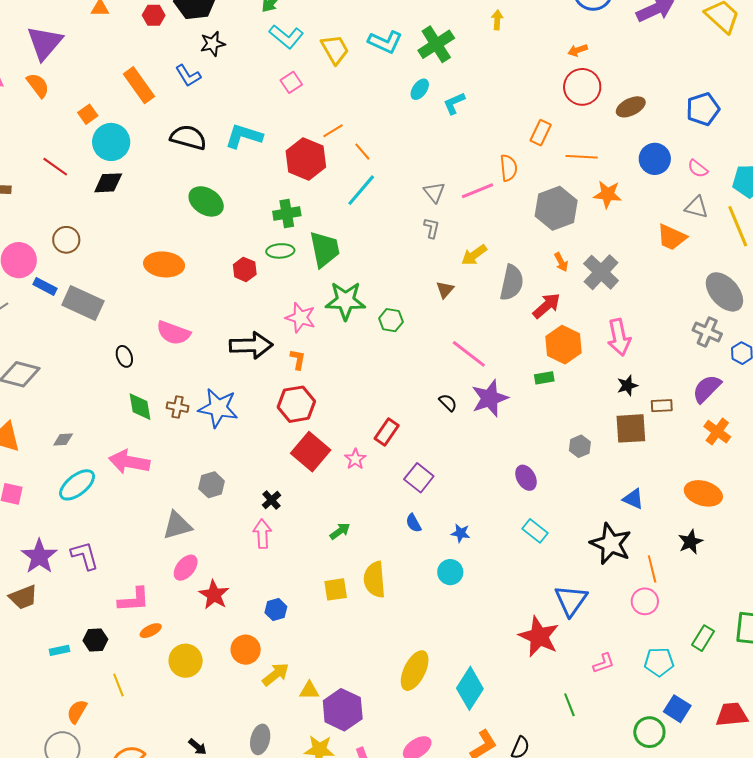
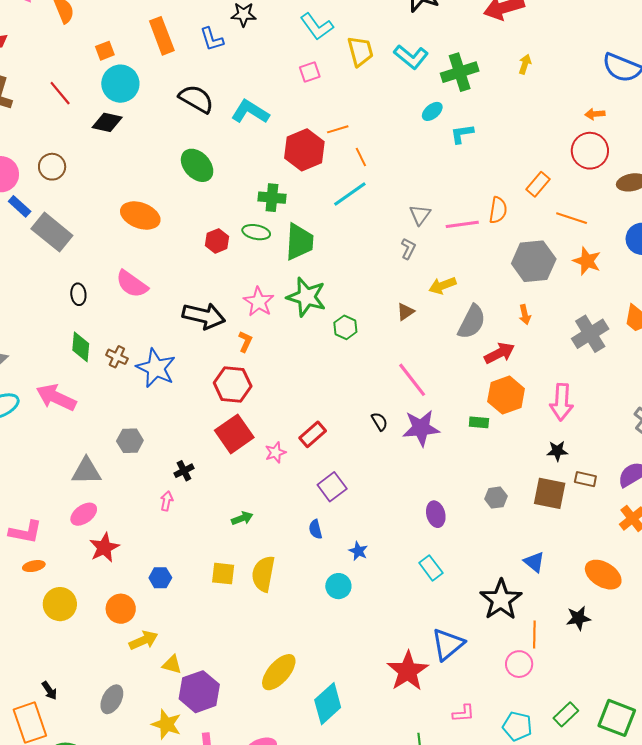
gray cross: (601, 272) -> (590, 334), moved
pink arrow: (262, 534) -> (167, 501), size x0.7

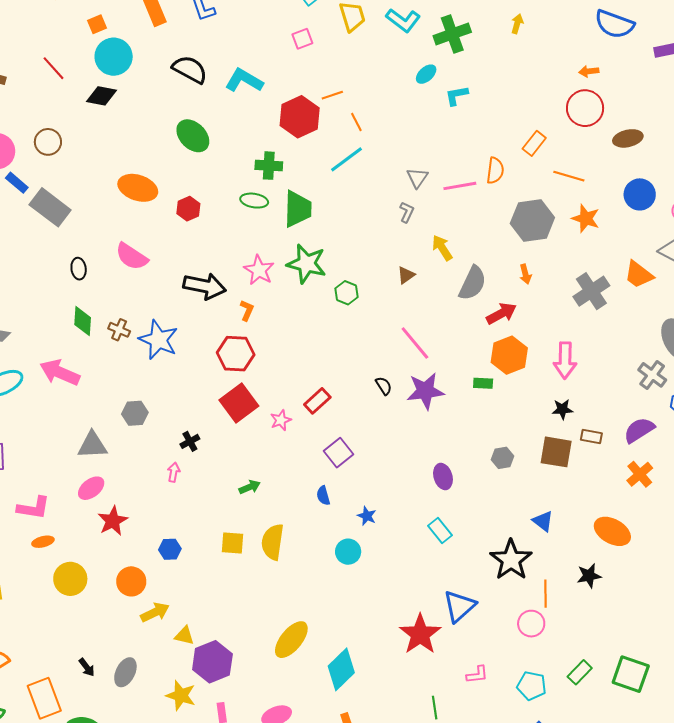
red hexagon: (217, 241) -> (188, 209), moved
yellow arrow: (442, 286) -> (442, 248), turned 80
black arrow: (49, 690) -> (87, 667), moved

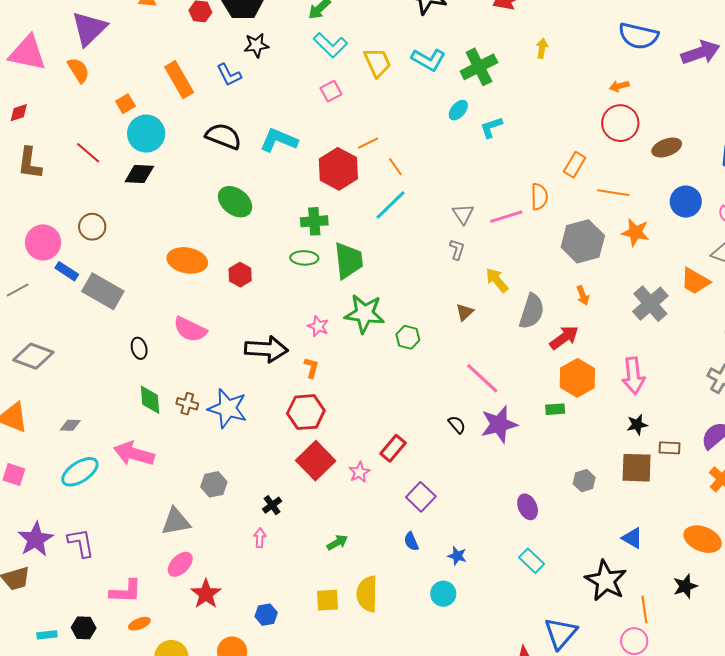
pink star: (259, 270) -> (318, 326), size x0.7

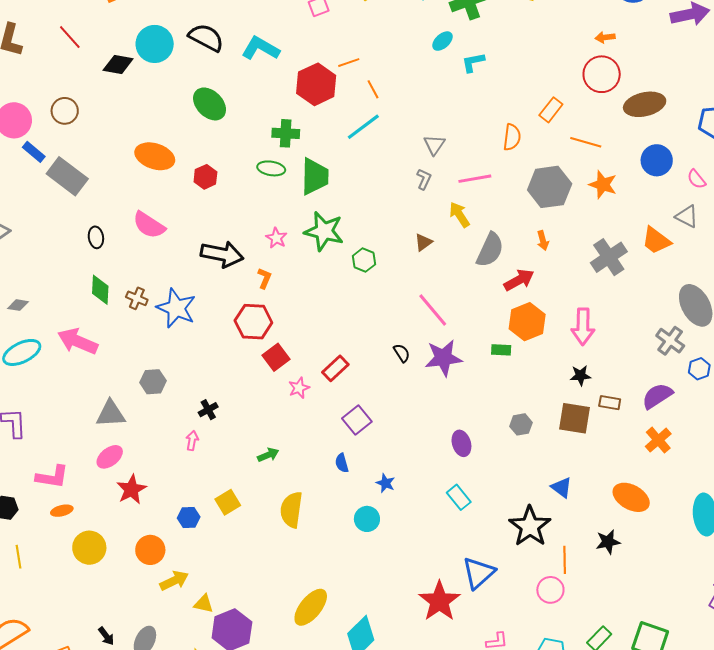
cyan circle: (146, 134) -> (155, 44), moved
brown ellipse: (667, 148) -> (645, 104), size x1.4
pink line: (506, 217) -> (475, 179), moved
red square: (316, 461) -> (276, 357), moved, size x0.7
yellow square: (327, 600) -> (228, 502), moved, turned -35

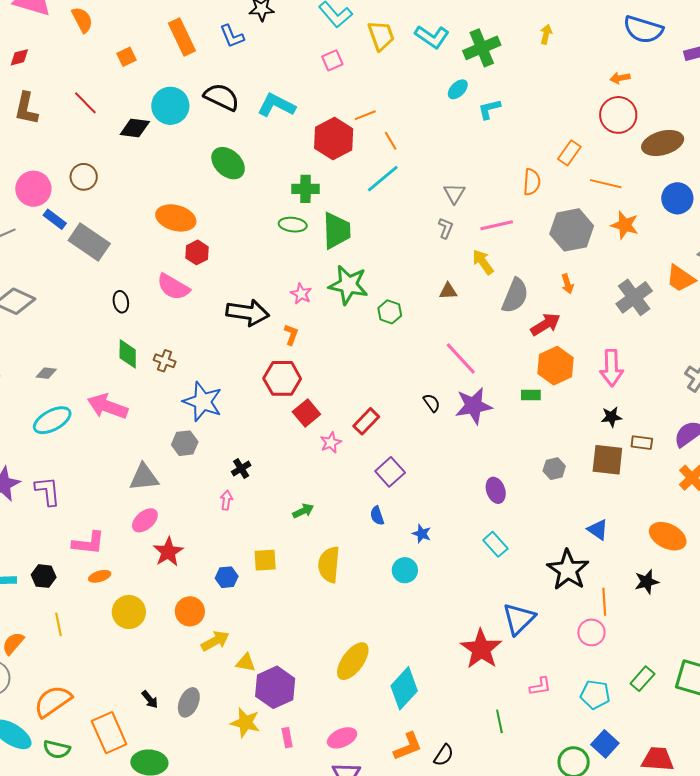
red hexagon: (205, 177) -> (197, 252), moved
brown triangle: (423, 242) -> (448, 291), turned 36
blue star: (176, 308) -> (203, 402), moved
yellow square: (228, 502) -> (265, 560), turned 30

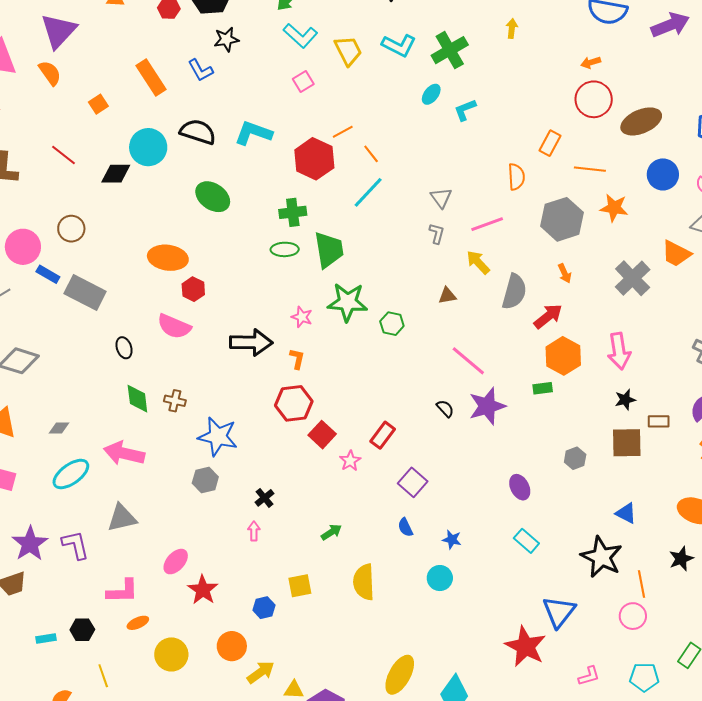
gray triangle: (144, 477) -> (122, 518), moved

